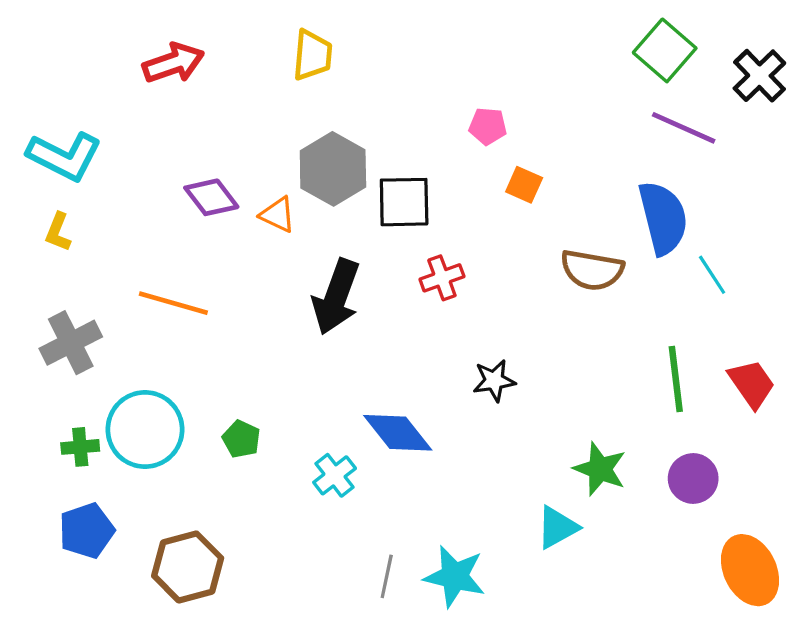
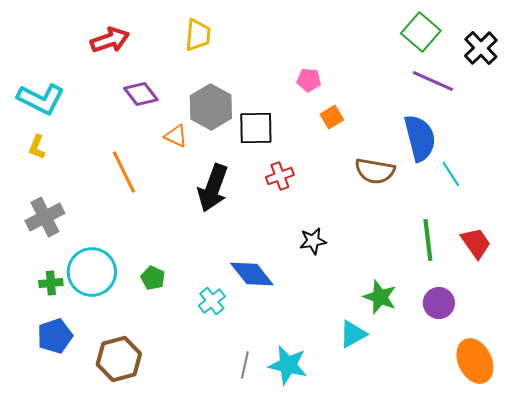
orange square: (524, 185) -> (332, 117), turned 35
purple diamond: (211, 197) -> (141, 94), moved
orange line: (173, 303) -> (124, 172), moved, turned 48

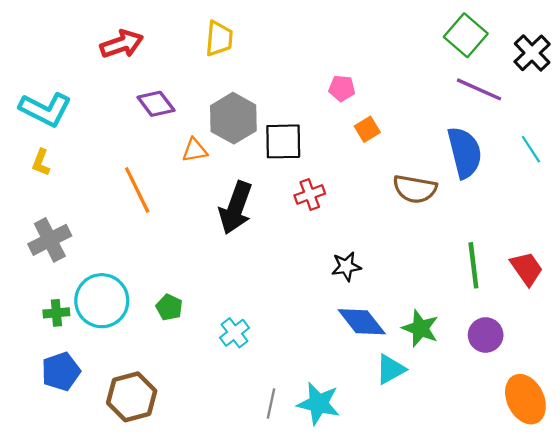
orange triangle: (176, 136) -> (195, 150), turned -35
cyan line: (451, 174) -> (531, 149), moved
blue diamond: (252, 274) -> (362, 322), moved

